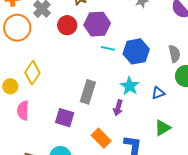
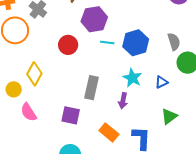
red circle: (67, 25) -> (68, 45), moved
pink semicircle: (23, 110) -> (29, 112), turned -30

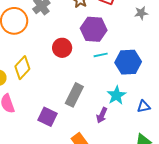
cyan line: (107, 42) -> (101, 55), turned -32

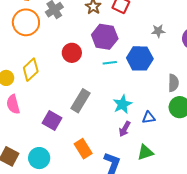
gray star: (141, 13) -> (158, 31), moved
blue hexagon: (128, 62) -> (140, 58), moved
purple arrow: (102, 115) -> (125, 129), moved

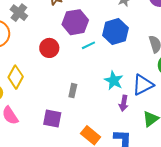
gray rectangle: (80, 101) -> (73, 91), size x0.6
blue triangle: (149, 117) -> (143, 85), size x1.6

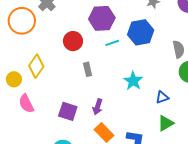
blue triangle: (143, 85) -> (162, 97), moved, size x0.6
gray rectangle: (73, 91) -> (88, 69), moved, turned -32
purple arrow: (124, 103) -> (98, 107), moved

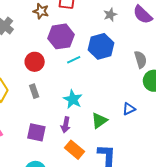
gray rectangle: (88, 69) -> (34, 91), moved
cyan star: (133, 81) -> (73, 99), moved
green triangle: (166, 123) -> (99, 121), moved

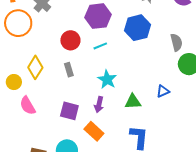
cyan line: (74, 60) -> (100, 46), moved
green triangle: (99, 121) -> (133, 102), turned 30
orange rectangle: (74, 150) -> (94, 131), moved

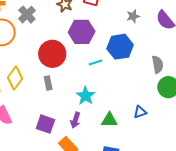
red circle: (70, 40) -> (52, 54), size x1.4
cyan line: (100, 46) -> (96, 62), moved

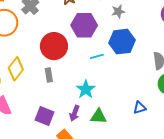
gray star: (133, 16) -> (118, 12), moved
green triangle: (109, 120) -> (99, 116), moved

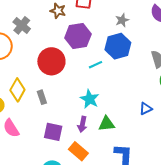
gray star: (118, 12) -> (122, 20), moved
gray rectangle: (49, 75) -> (42, 97), moved

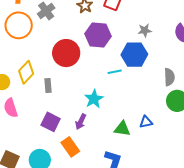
cyan line: (96, 65) -> (115, 72), moved
green triangle: (107, 124) -> (122, 129), moved

